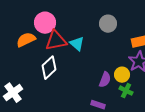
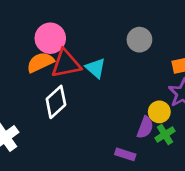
orange semicircle: (26, 40) -> (40, 62), moved
purple semicircle: (105, 80) -> (145, 127), moved
green cross: (126, 91) -> (165, 135), turned 32

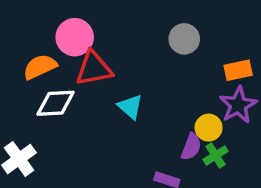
orange semicircle: (40, 62) -> (40, 67), moved
cyan triangle: (96, 68) -> (130, 107), moved
white diamond: (56, 102) -> (56, 103), moved, turned 40

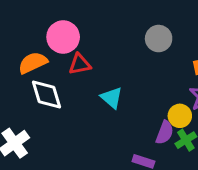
red triangle: (94, 68) -> (80, 64), size x0.7
white diamond: (56, 103) -> (46, 95), turned 76

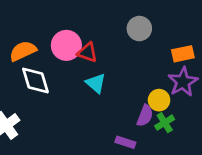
pink circle: (63, 37) -> (66, 45), moved
red triangle: (80, 64) -> (87, 52), moved, turned 30

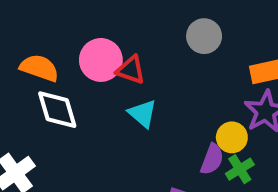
orange semicircle: (23, 51) -> (39, 68), turned 44

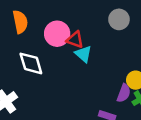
orange semicircle: (39, 68) -> (20, 22), moved, turned 60
cyan triangle: (143, 114) -> (83, 54), moved

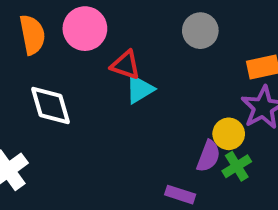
pink circle: (57, 34) -> (85, 29), moved
cyan triangle: (83, 54) -> (140, 89), turned 48

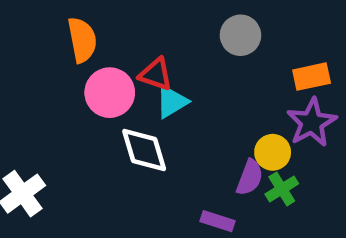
pink circle: (85, 29) -> (110, 93), moved
orange semicircle: (32, 35) -> (82, 40), moved
white diamond: (51, 106) -> (144, 150), moved

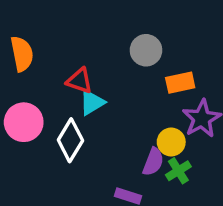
orange rectangle: (312, 77) -> (180, 83), moved
pink circle: (110, 93) -> (24, 122), moved
white diamond: (144, 150) -> (70, 140), turned 48

